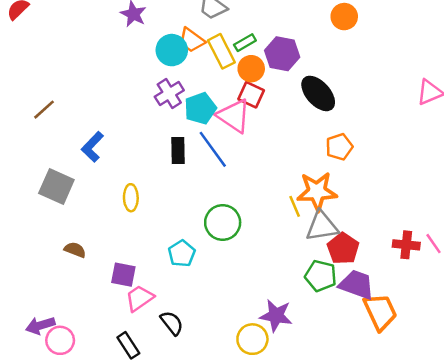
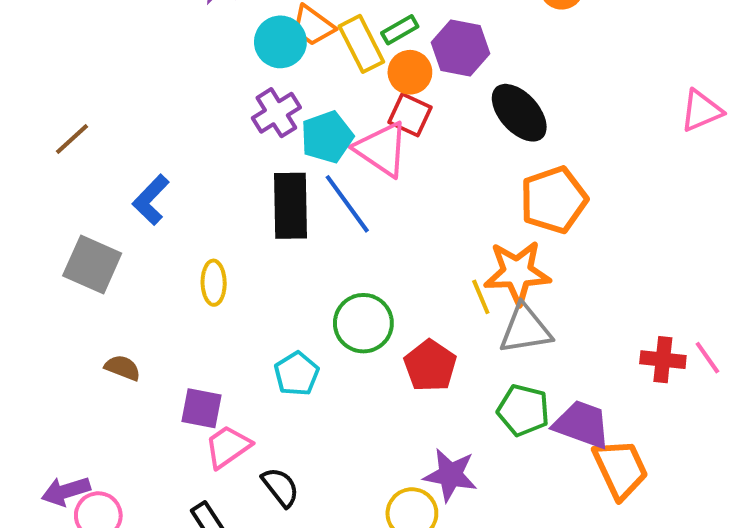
orange pentagon: (339, 147) -> (554, 200), size x1.5
black rectangle: (178, 151) -> (291, 206), size x1.5
red pentagon: (343, 249) -> (430, 366), moved

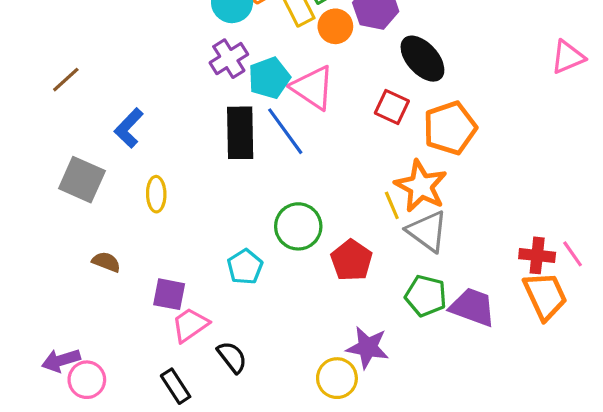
red square: (410, 115) -> (392, 107), moved
orange star: (517, 273) -> (421, 186), turned 30
yellow ellipse: (214, 283) -> (156, 194), moved
gray triangle: (525, 329) -> (427, 231), turned 45
orange trapezoid: (620, 469) -> (545, 296), moved

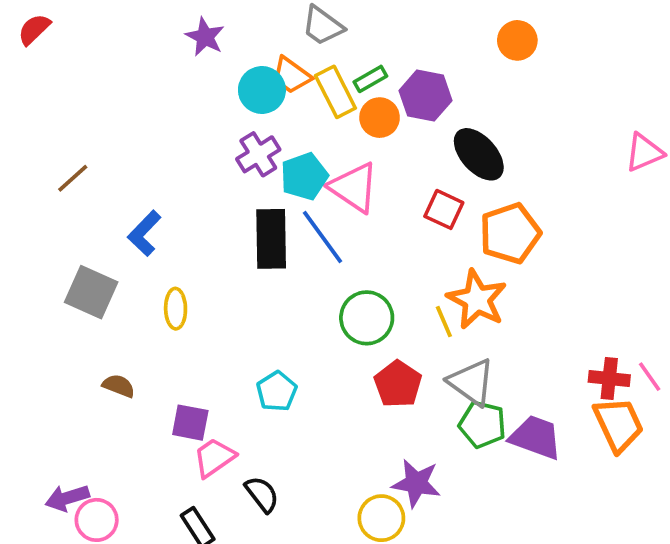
green circle: (298, 226) -> (367, 318), moved
gray triangle: (427, 231) -> (471, 382), moved

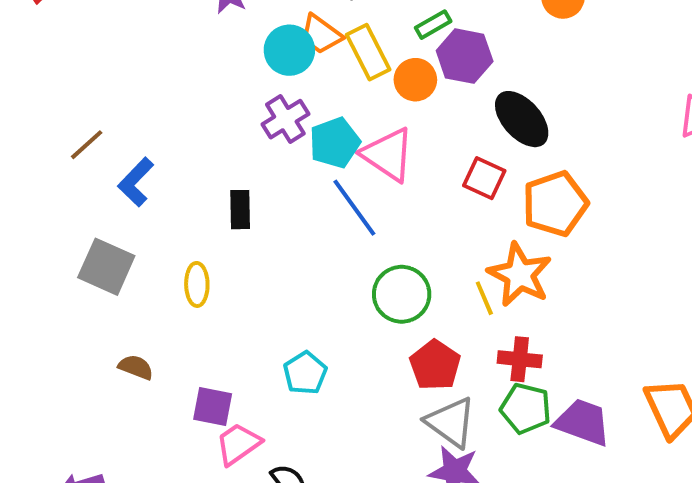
green rectangle: (370, 79) -> (433, 25), moved
blue L-shape: (144, 233) -> (136, 182), moved
black rectangle: (271, 239) -> (240, 210), moved, size x0.6
red cross: (609, 378) -> (520, 359), moved
gray triangle: (471, 382) -> (451, 422), moved

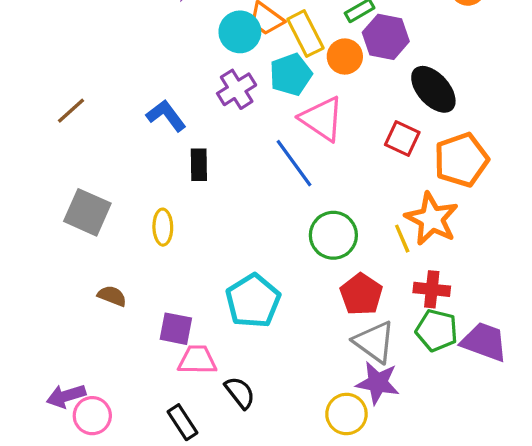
cyan pentagon: (335, 143) -> (291, 75), moved
blue L-shape: (136, 182) -> (166, 116), moved, turned 99
cyan pentagon: (305, 373) -> (253, 301), size x1.5
pink trapezoid: (238, 444) -> (197, 360), turned 36

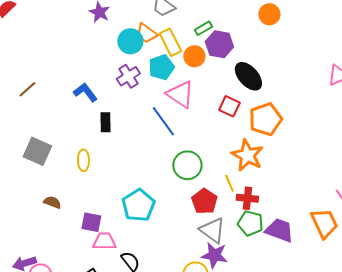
yellow line: (402, 239) -> (229, 183), moved

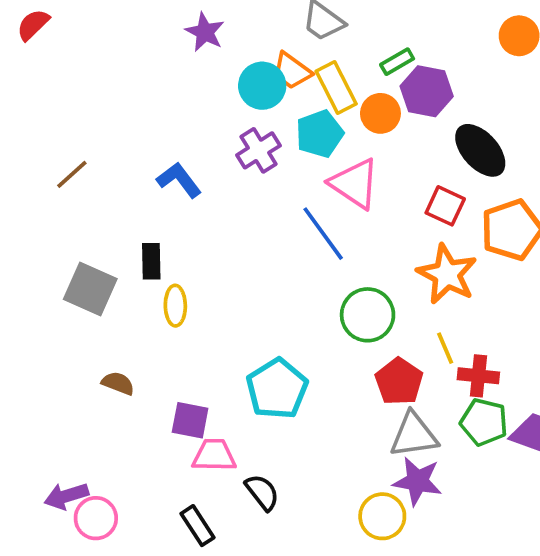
black rectangle: (105, 122) -> (151, 261), moved
orange star: (247, 155) -> (447, 274), moved
gray triangle: (212, 230) -> (414, 435), turned -44

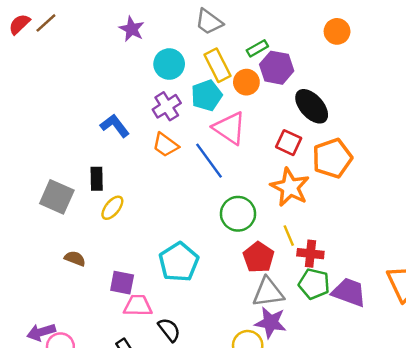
orange trapezoid: (292, 71) -> (166, 145), moved
brown line: (72, 174) -> (46, 23), moved
yellow ellipse: (175, 306) -> (112, 208), turned 40

